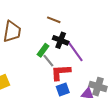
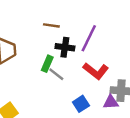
purple line: (75, 51) -> (89, 38), moved, turned 75
red L-shape: (61, 72) -> (96, 71), moved, turned -125

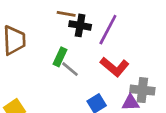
black cross: (65, 47) -> (80, 25), moved

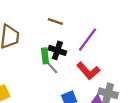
black cross: (80, 25) -> (57, 50), moved
green rectangle: (60, 57) -> (45, 56), turned -40

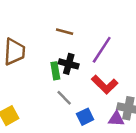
gray line: (52, 67) -> (64, 98), moved

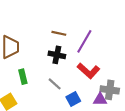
brown line: (65, 32) -> (59, 33), moved
green rectangle: (55, 71) -> (23, 77), moved

